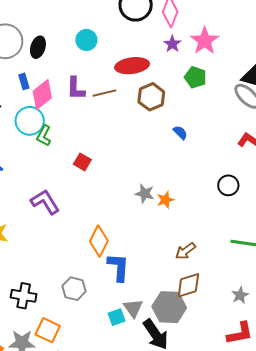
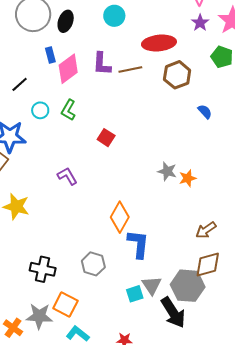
cyan circle: (30, 121) -> (40, 110), moved, size x0.6
purple L-shape: (45, 202) -> (67, 176), size x0.7

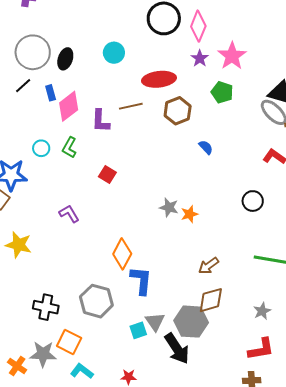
purple L-shape: (102, 64) -> (101, 121), moved
black line: (20, 84) -> (23, 86), moved
gray hexagon: (93, 264) -> (96, 301), size x1.4

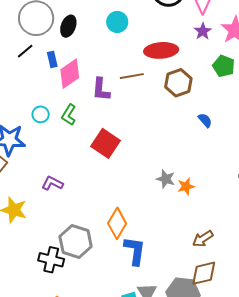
red square: (107, 175) -> (106, 143), size x1.6
purple L-shape: (69, 214) -> (52, 183), moved, turned -35
gray hexagon: (96, 301) -> (76, 242), moved
black cross: (46, 307) -> (51, 260), moved

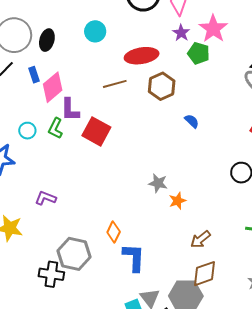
green pentagon: (224, 66) -> (199, 53), moved
purple L-shape: (101, 89) -> (70, 110), moved
red square: (106, 143) -> (96, 131), moved
orange star: (186, 186) -> (177, 201), moved
orange diamond: (117, 223) -> (114, 232), size x0.7

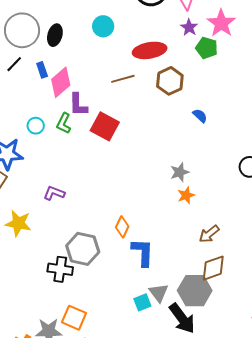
gray star: (158, 183) -> (180, 172), moved, turned -30

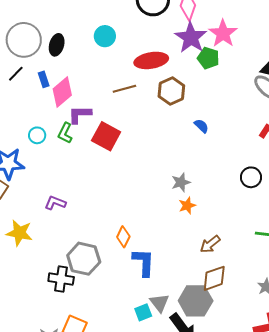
purple star: (189, 27) -> (191, 38), size x1.8
purple L-shape: (78, 105) -> (80, 114), turned 90

